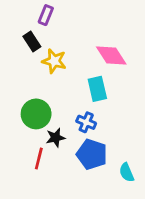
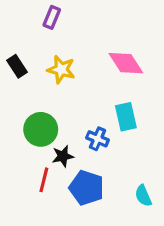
black rectangle: (32, 42) -> (17, 66), moved
cyan rectangle: (97, 89) -> (126, 117), moved
blue pentagon: (92, 154) -> (86, 188), moved

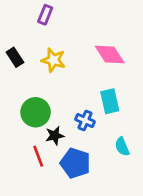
red line: (44, 180) -> (38, 156), turned -35
cyan semicircle: (143, 196) -> (122, 147), moved

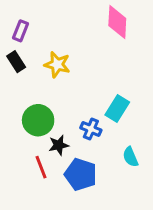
purple rectangle: (45, 15) -> (21, 31), moved
pink diamond: (110, 55) -> (117, 22), moved, turned 36
cyan rectangle: (110, 101) -> (117, 108), turned 45

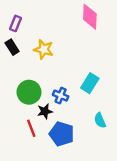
blue cross: (91, 129) -> (61, 96), moved

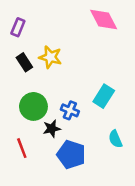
pink diamond: (90, 17) -> (104, 19), turned -30
black rectangle: (12, 47) -> (24, 62), moved
red line: (31, 128) -> (22, 148), moved

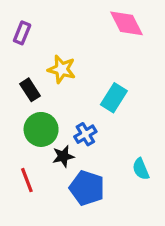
black rectangle: (24, 62) -> (30, 90), moved
cyan rectangle: (104, 96) -> (114, 98), moved
blue cross: (70, 110) -> (85, 134), turned 36

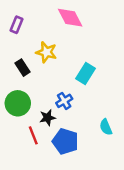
pink diamond: (127, 23) -> (70, 18), moved
green circle: (41, 129) -> (18, 103), moved
red line: (27, 180) -> (33, 135), moved

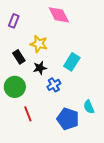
black star: (48, 118) -> (40, 68), moved
blue pentagon: (65, 141) -> (68, 119), moved

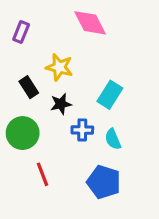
blue cross: (54, 85) -> (82, 130), turned 32
cyan semicircle: (89, 107) -> (113, 139), moved

